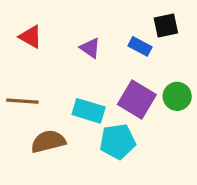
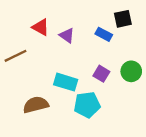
red triangle: (31, 37) -> (41, 27), moved
purple square: (137, 100) -> (101, 74), size x0.6
brown line: (22, 101) -> (16, 56), moved, turned -30

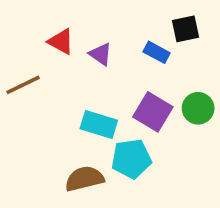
purple square: (101, 74) -> (153, 112), size x1.5
brown semicircle: (36, 105) -> (84, 179), moved

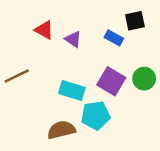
brown line: (23, 85) -> (17, 76), moved

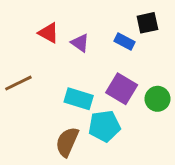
green circle: (144, 79) -> (157, 99), moved
brown semicircle: (61, 130) -> (67, 142), turned -52

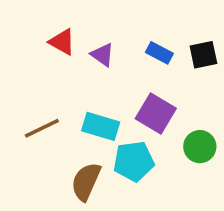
black square: (147, 23) -> (203, 55), moved
brown line: (18, 83) -> (42, 128), moved
green circle: (157, 99) -> (200, 147), moved

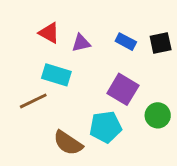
purple triangle: (102, 55) -> (81, 43), turned -48
cyan rectangle: (101, 126) -> (56, 75), moved
brown semicircle: (86, 181) -> (68, 143), turned -80

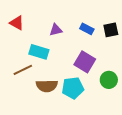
red triangle: (49, 33) -> (17, 23), moved
brown semicircle: (68, 143) -> (47, 86), moved, turned -35

